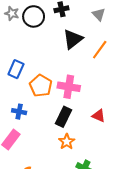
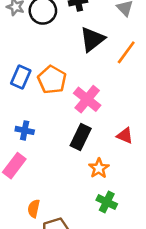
orange pentagon: (41, 86) -> (52, 80), moved
pink cross: (69, 87) -> (87, 99), turned 30
orange star: (67, 142) -> (99, 168), moved

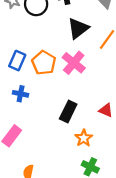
pink cross: (87, 99) -> (74, 63), moved
blue cross: (25, 130) -> (21, 94), moved

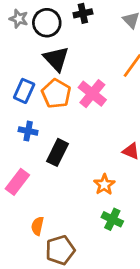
black triangle: (78, 28) -> (56, 59), moved, turned -35
black rectangle: (68, 111) -> (58, 152), moved

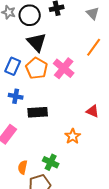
black rectangle: (58, 152) -> (38, 112), turned 60
green cross: (112, 219) -> (51, 162), moved

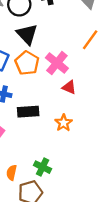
red triangle: (93, 111) -> (69, 87), moved
orange star: (73, 136) -> (64, 123), moved

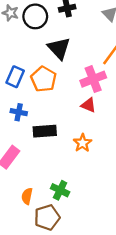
black triangle: (27, 34) -> (59, 48), moved
pink cross: (57, 63) -> (93, 79), moved, turned 30

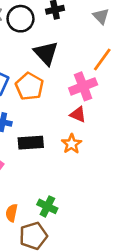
orange star: (83, 143) -> (72, 144), moved

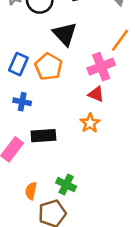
black rectangle: (31, 143) -> (43, 136), moved

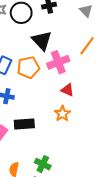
orange pentagon: (49, 67) -> (28, 67), turned 30
pink cross: (101, 67) -> (58, 62), moved

